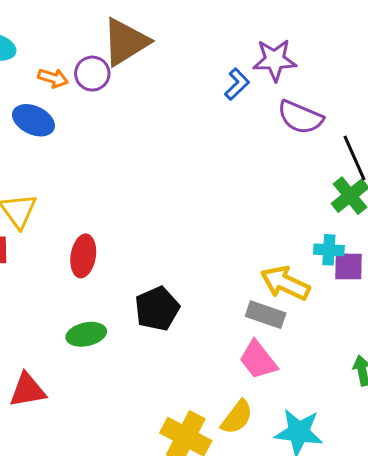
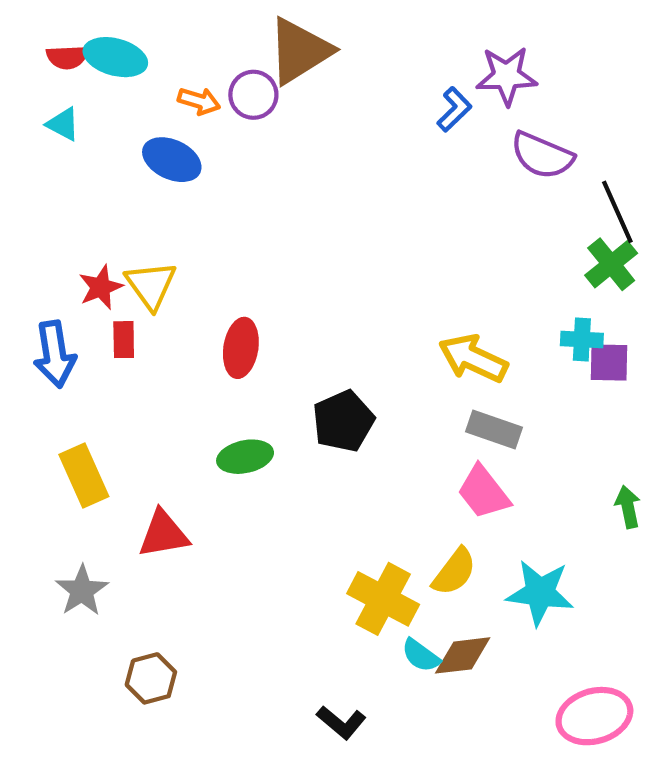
yellow arrow: (285, 283) -> (473, 358), moved

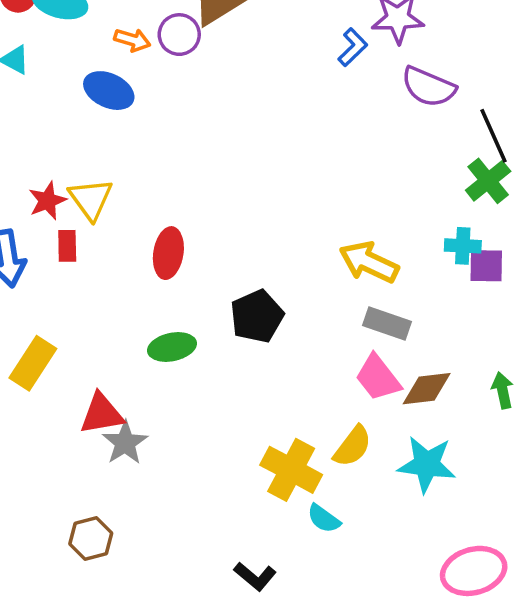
yellow rectangle: (84, 476) -> (33, 363), turned 57
gray star: (82, 591) -> (125, 443), moved
brown diamond: (463, 655) -> (427, 389), moved

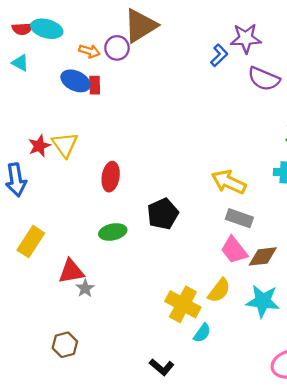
red rectangle: (67, 246) -> (95, 85), moved
gray star: (125, 443) -> (85, 288), size x0.7
cyan semicircle: (324, 519) -> (202, 333), turned -90

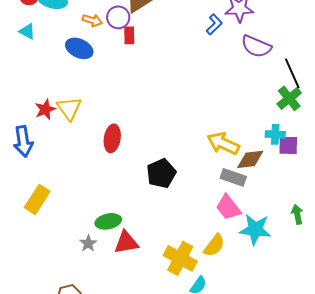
red rectangle: (95, 85) -> (129, 35), moved
green ellipse: (113, 232) -> (108, 221), moved
brown diamond: (263, 256) -> (250, 159), moved
red triangle: (71, 271) -> (126, 242), moved
cyan star: (263, 301) -> (255, 229), moved

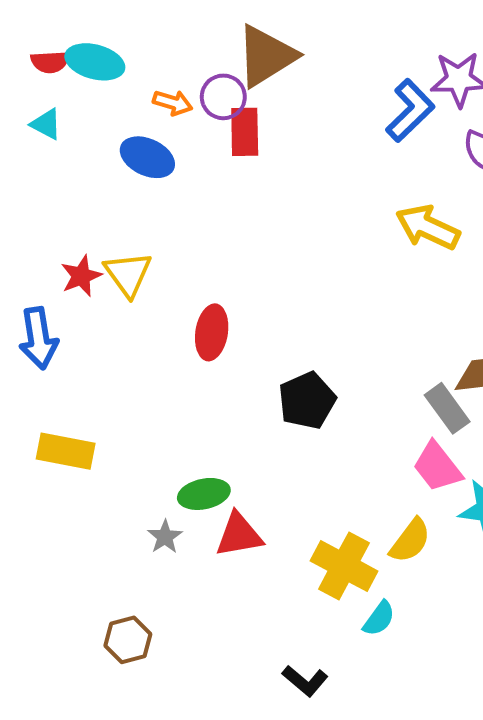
blue L-shape: (214, 24) -> (410, 111), size x1.5
red rectangle: (129, 35) -> (245, 132), size x1.4
yellow arrow: (223, 143) -> (428, 227), moved
gray rectangle: (233, 177) -> (447, 408), turned 35
yellow rectangle: (37, 199) -> (66, 451), turned 68

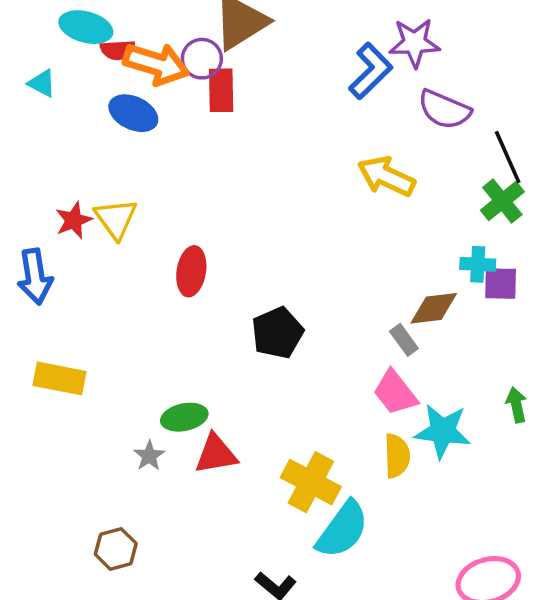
red semicircle: (50, 62) -> (118, 50), moved
orange arrow: (173, 103) -> (156, 64), size x1.8
gray rectangle: (447, 408) -> (404, 340), size x0.7
yellow semicircle: (410, 541) -> (397, 456), moved, turned -39
cyan semicircle: (379, 619) -> (342, 530), size x1.8

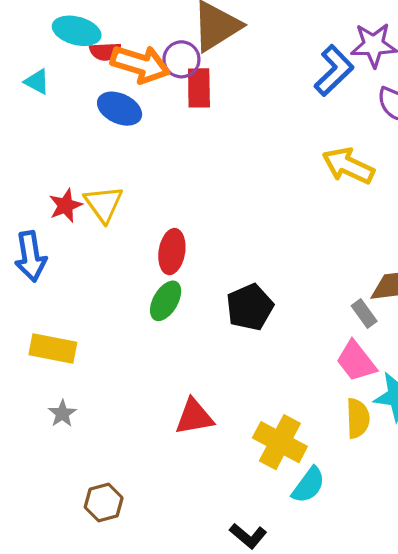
green ellipse: (184, 417) -> (166, 301), moved, turned -48
gray star: (149, 456) -> (62, 414), moved
cyan semicircle: (342, 530) -> (309, 485), size x0.7

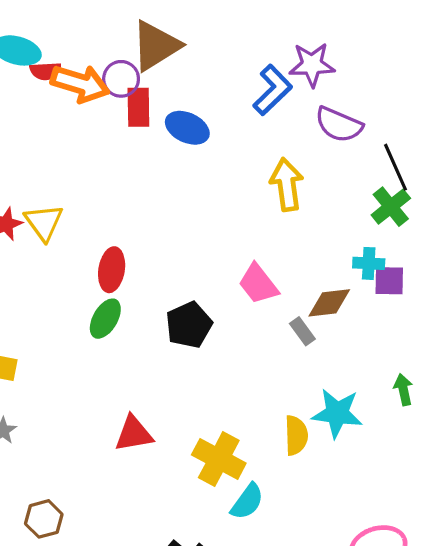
blue ellipse: (120, 109) -> (187, 128), moved
yellow arrow: (348, 166) -> (287, 185), turned 57
pink trapezoid: (356, 361) -> (258, 284), moved

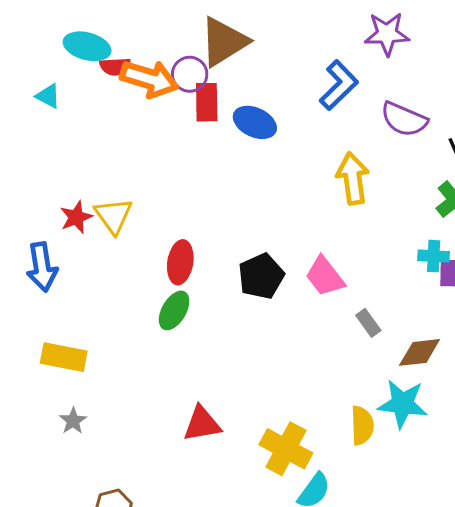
purple star: (312, 65) -> (387, 34), moved
brown diamond: (329, 303) -> (420, 352), moved
black pentagon: (189, 325) -> (261, 276), moved

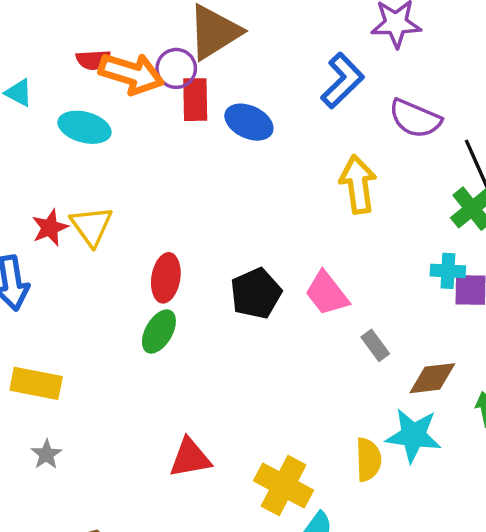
cyan ellipse: (87, 46) -> (85, 127), moved

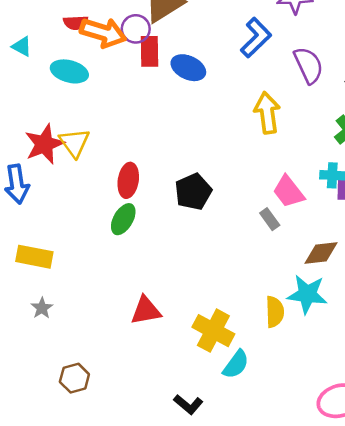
purple semicircle: (415, 119) -> (308, 65), turned -138
red star: (50, 228) -> (44, 144), size x1.5
pink trapezoid: (327, 293) -> (288, 192), moved
gray rectangle: (375, 345) -> (270, 219), moved

